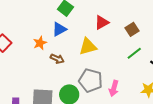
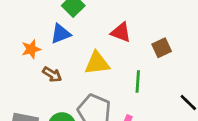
red triangle: (102, 22) -> (121, 32), turned 42
green line: (134, 53) -> (138, 81), moved, turned -56

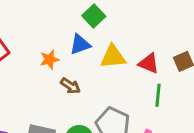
red triangle: (121, 32) -> (149, 63), moved
yellow triangle: (97, 63) -> (113, 57), moved

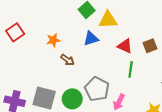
blue triangle: (80, 44) -> (91, 39), moved
yellow triangle: (113, 57) -> (108, 20), moved

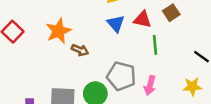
blue triangle: (91, 39) -> (116, 24), moved, turned -42
orange star: (53, 40) -> (59, 31), size x1.5

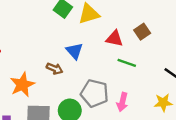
blue triangle: (116, 24) -> (74, 51), moved
orange star: (59, 31) -> (22, 85), moved
green line: (155, 45) -> (127, 63), turned -66

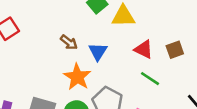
brown arrow: (55, 69) -> (69, 42), moved
orange star: (22, 85) -> (77, 77), moved, turned -30

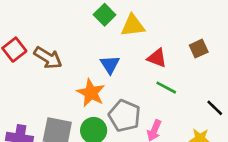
brown arrow: (69, 42) -> (48, 58), moved, size x1.5
brown square: (175, 50) -> (199, 49), moved

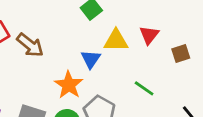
yellow triangle: (133, 26) -> (116, 40), moved
red triangle: (157, 58) -> (149, 35), moved, turned 40

